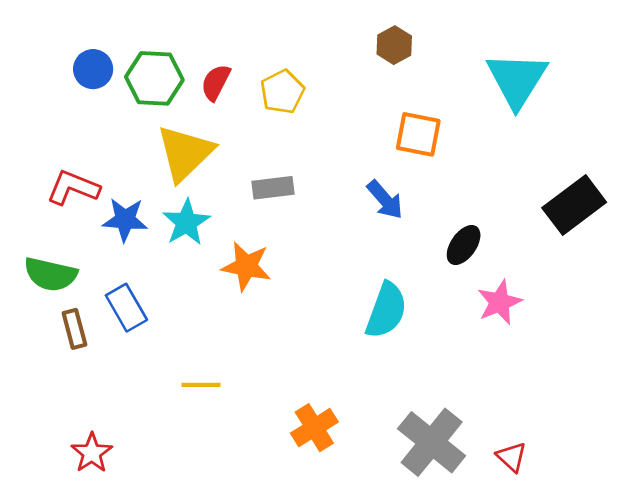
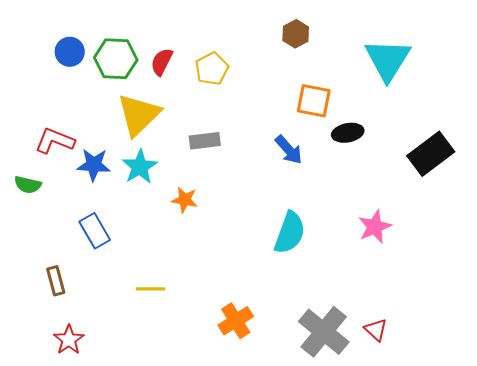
black ellipse: (464, 245) -> (348, 133), moved, turned 44
orange star: (246, 266) -> (185, 200), size x0.7
green semicircle: (50, 274) -> (28, 185), moved, size x0.7
brown rectangle: (74, 329) -> (56, 281), moved
red triangle: (512, 457) -> (376, 330), moved

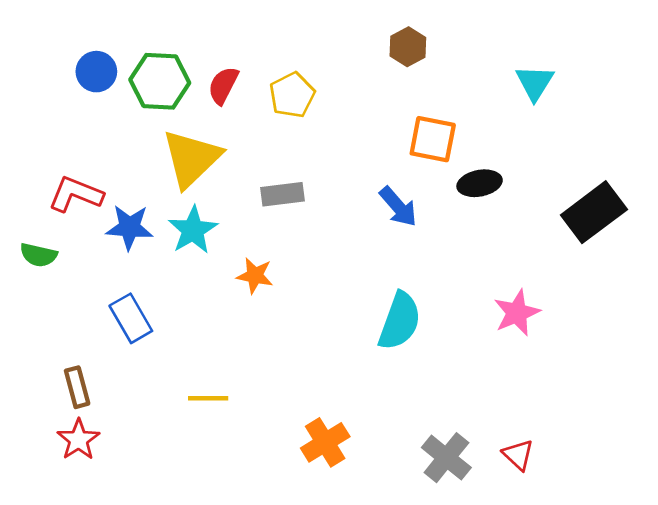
cyan triangle: (388, 60) -> (535, 83), size x0.6
gray cross: (324, 332) -> (446, 458), size x0.7
red star: (69, 340) -> (78, 440), moved

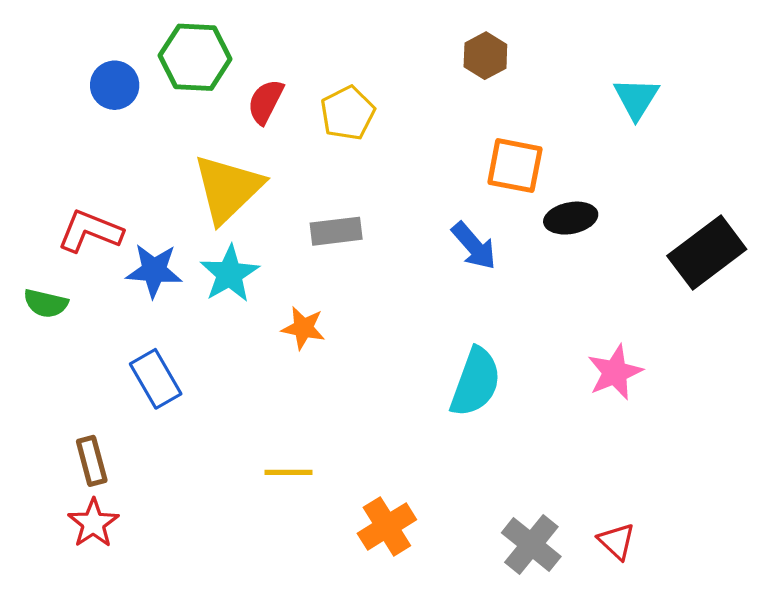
green hexagon: (160, 81) -> (195, 57), moved
yellow line: (208, 398) -> (289, 472), moved

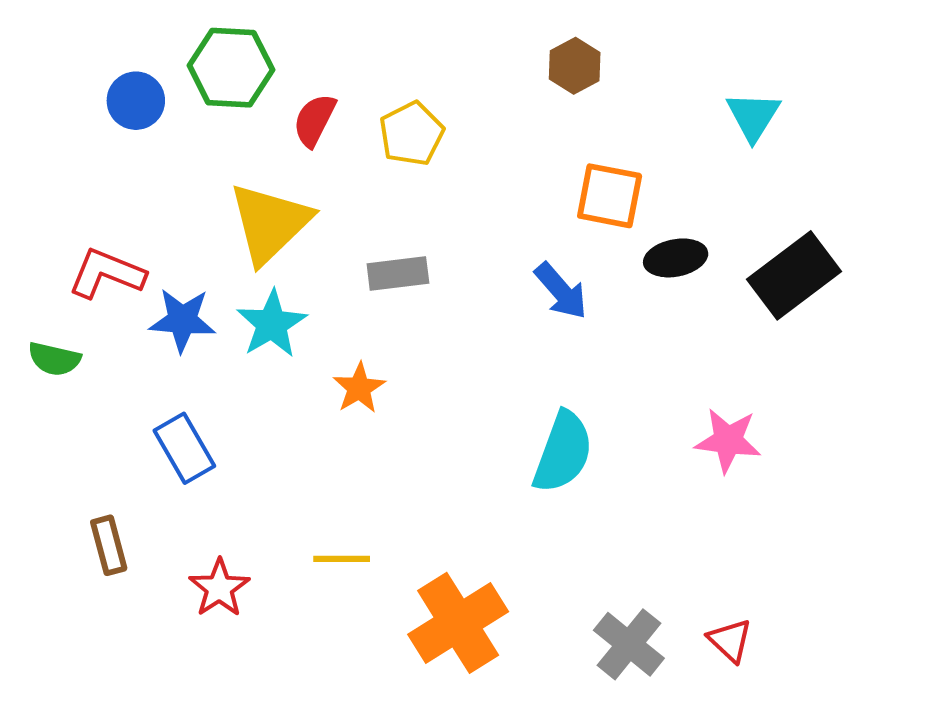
black rectangle: (707, 253) -> (794, 275), moved
orange star: (303, 328) -> (359, 388), turned 30
pink star: (615, 372) -> (728, 440), turned 30
red star: (93, 523) -> (219, 588), moved
orange cross: (387, 526) -> (458, 623), size x1.4

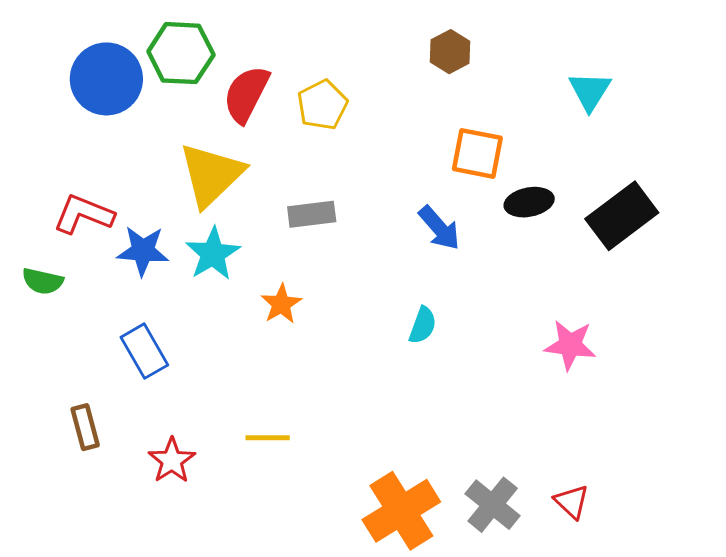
blue circle: (136, 101) -> (106, 79), size x1.6
red semicircle: (314, 120) -> (246, 94), size x1.4
cyan semicircle: (563, 452) -> (423, 325), moved, size x0.6
orange cross: (458, 623) -> (401, 511), moved

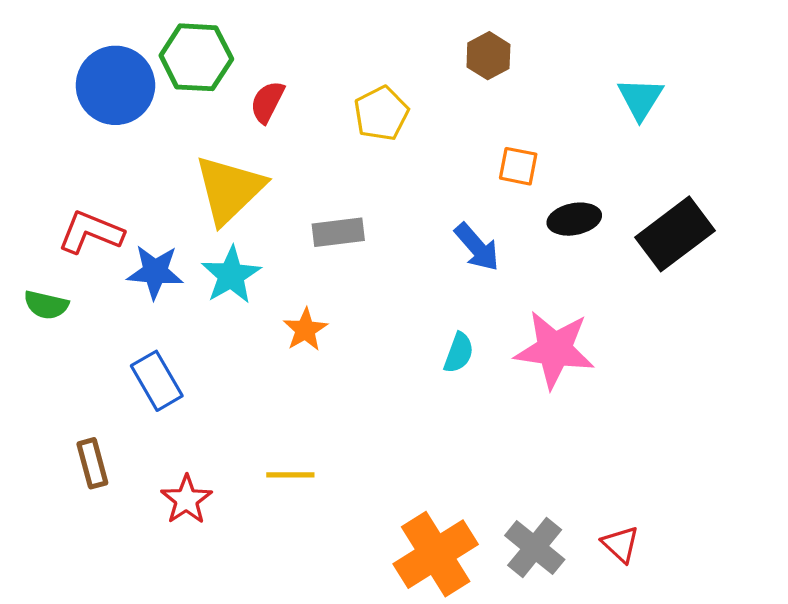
red semicircle: (246, 94) -> (267, 102), size x0.7
yellow pentagon: (322, 105) -> (381, 113), moved
orange square: (477, 153) -> (518, 166), size x0.7
pink star: (570, 345) -> (554, 349), moved, size x1.4

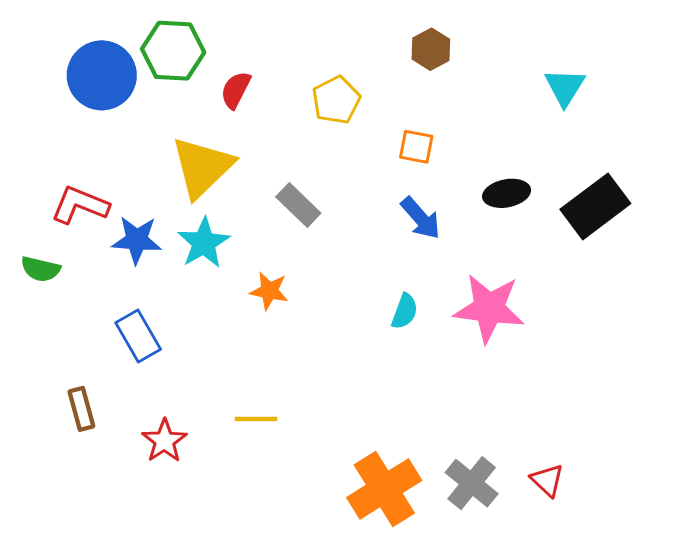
orange square: (518, 166) -> (416, 147), moved
gray rectangle: (338, 232) -> (298, 205), turned 51
orange star: (305, 330) -> (269, 291), turned -30

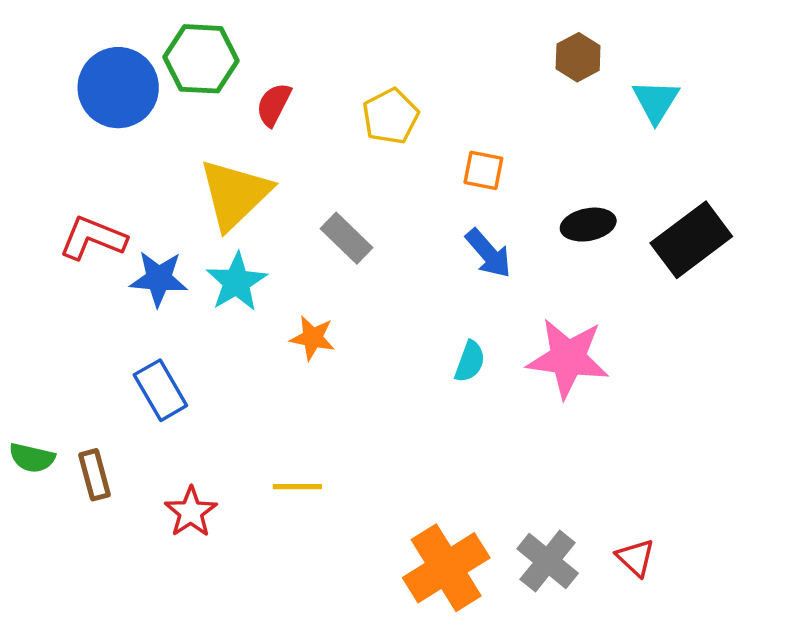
brown hexagon: (431, 49) -> (578, 57), moved
green semicircle: (41, 269) -> (32, 458), moved

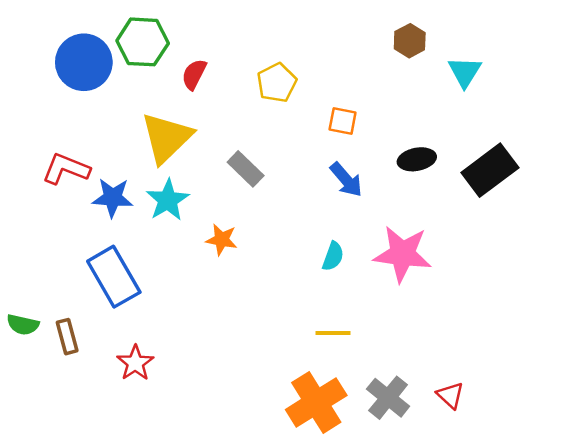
blue rectangle: (160, 390) -> (114, 277), size x1.4
yellow line: (297, 487) -> (333, 333), moved

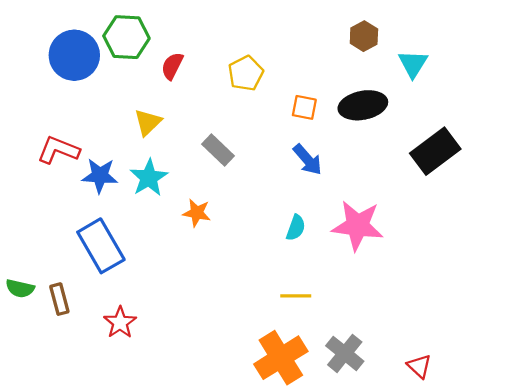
yellow triangle: (166, 138) -> (148, 122), size x0.6
black ellipse: (417, 159) -> (363, 105), moved, size x1.4
red triangle: (450, 395) -> (419, 366), moved

